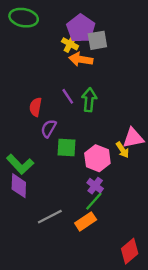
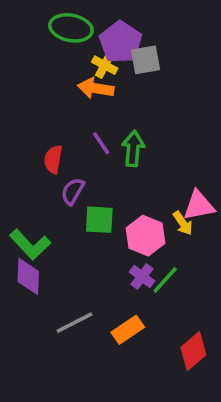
green ellipse: (24, 18) -> (71, 28), moved
orange arrow: (81, 59) -> (96, 88), moved
green line: (94, 201) -> (165, 280), moved
red diamond: (130, 251) -> (193, 351), moved

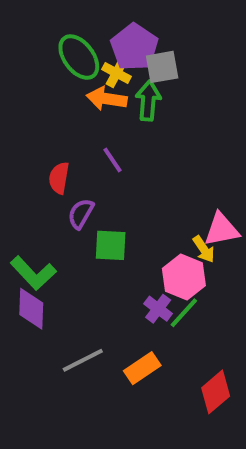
green ellipse: (71, 28) -> (79, 57), moved, turned 42
green arrow: (133, 149) -> (148, 101), moved
pink hexagon: (145, 236) -> (184, 277), moved

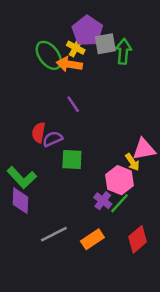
green ellipse: (79, 57) -> (49, 55), moved
green arrow: (148, 101) -> (123, 51), moved
red semicircle: (59, 178) -> (38, 132), moved
purple semicircle: (81, 214) -> (53, 139), turned 36
red diamond: (216, 392) -> (138, 239), moved

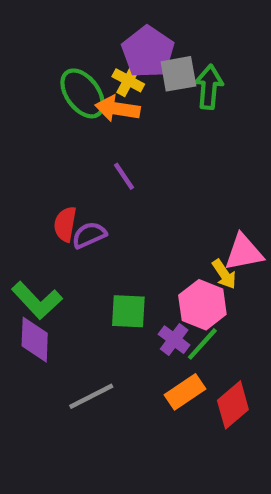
green square: (72, 160) -> (128, 311), moved
orange rectangle: (92, 239) -> (185, 392), moved

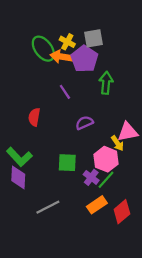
purple pentagon: (148, 52) -> (84, 59), moved
green arrow: (209, 87) -> (106, 83), moved
purple semicircle: (89, 235) -> (84, 123), moved

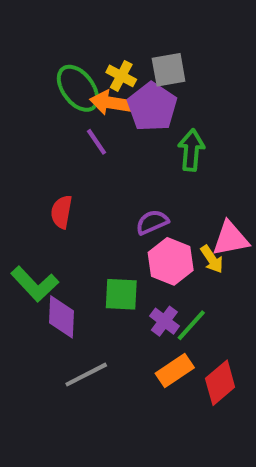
purple line: (65, 92) -> (97, 142), moved
pink hexagon: (106, 159) -> (171, 261), moved
purple diamond: (18, 177) -> (61, 317), moved

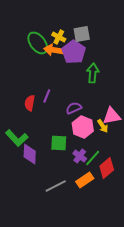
purple line: (97, 142) -> (47, 96), moved, turned 56
gray line: (86, 375) -> (56, 186), moved
red diamond: (220, 383) -> (107, 168), moved

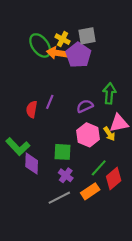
green arrow: (93, 73) -> (109, 93), moved
purple semicircle: (74, 108) -> (85, 106), moved
purple cross: (80, 156) -> (66, 175), moved

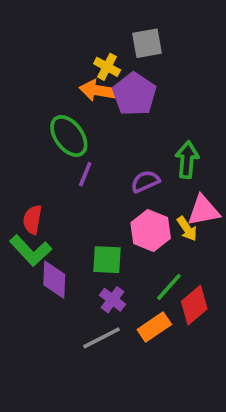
gray square: (87, 36) -> (147, 43), moved
green ellipse: (40, 45) -> (69, 136), moved
red semicircle: (32, 109) -> (32, 220), moved

